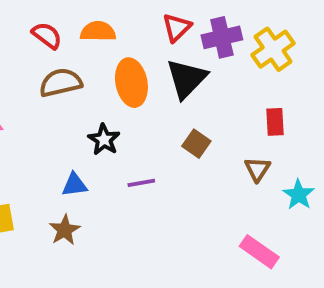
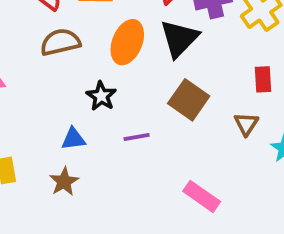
orange ellipse: (131, 83) -> (127, 42), turned 33
brown square: (196, 144) -> (189, 100), size x1.5
pink rectangle: (259, 252) -> (202, 196), moved

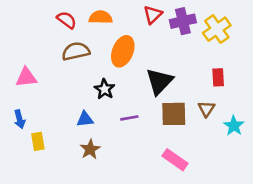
black triangle: (179, 38) -> (159, 81), moved
brown square: (189, 100) -> (174, 114), moved, turned -36
brown star: (64, 182) -> (90, 149), moved

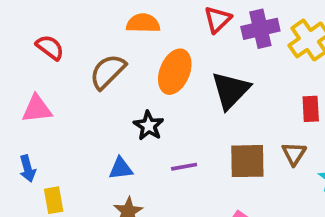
red semicircle: (67, 20) -> (50, 47), moved
brown semicircle: (76, 51) -> (108, 72), turned -32
black triangle: (159, 81) -> (231, 90), moved

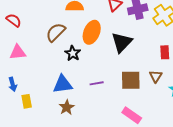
red semicircle: (50, 47) -> (14, 20), moved
black star: (149, 126) -> (73, 53), moved
blue triangle: (121, 169) -> (63, 84), size x1.5

